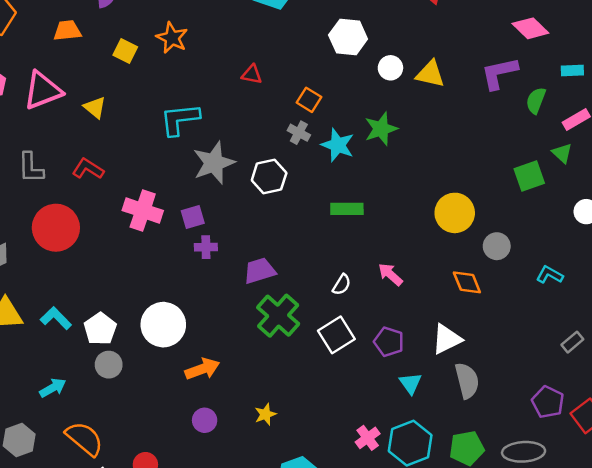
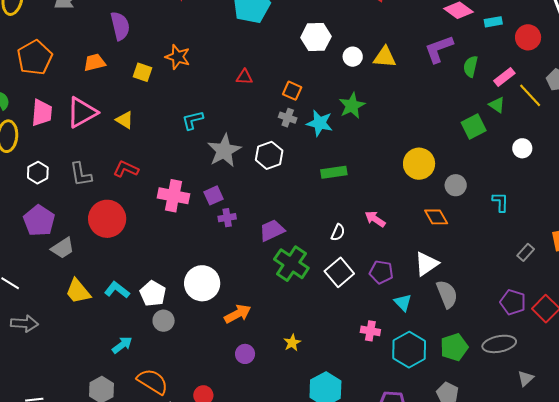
cyan rectangle: (572, 70) -> (493, 22), moved
cyan L-shape: (180, 119) -> (193, 120), size x0.7
cyan L-shape: (550, 275) -> (500, 202), turned 70
pink cross: (368, 438) -> (370, 331), moved, turned -36

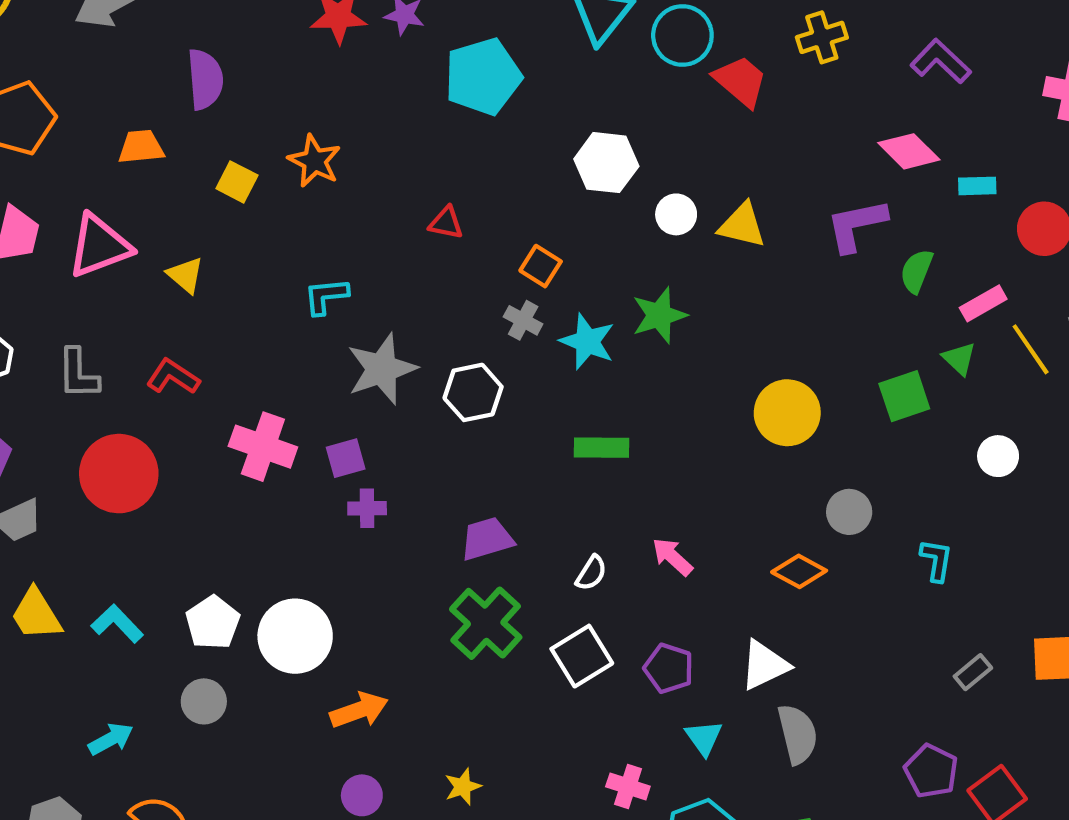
yellow circle: (419, 164) -> (787, 413), moved
orange diamond: (436, 217) -> (799, 571), turned -40
purple trapezoid: (272, 230) -> (487, 539), moved
white pentagon: (153, 293) -> (213, 622), moved

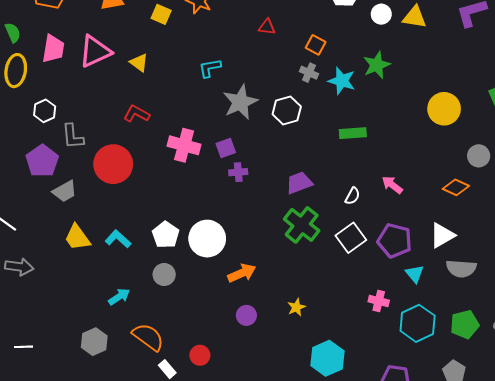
gray L-shape: (78, 374) -> (73, 136), moved
purple pentagon: (669, 668) -> (395, 241), size x1.4
gray semicircle: (798, 734) -> (461, 269), turned 112

